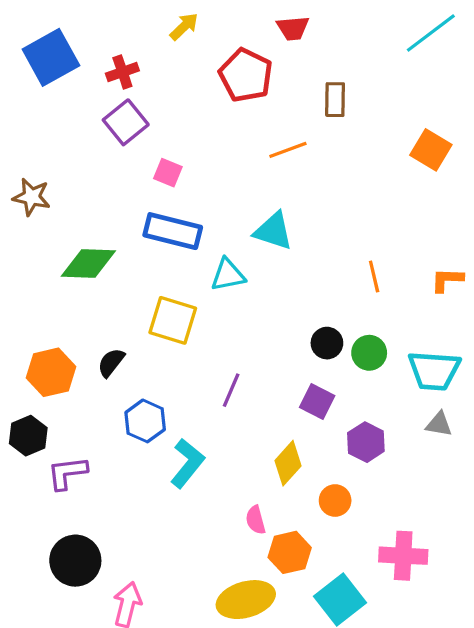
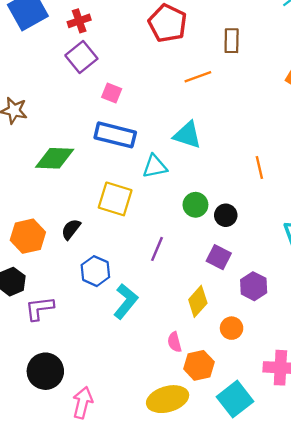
green circle: (369, 353) -> (195, 205), moved

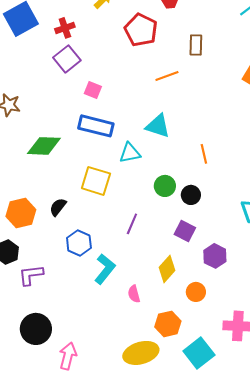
orange line: (259, 168) -> (204, 154), moved
pink semicircle: (175, 342) -> (134, 294), moved

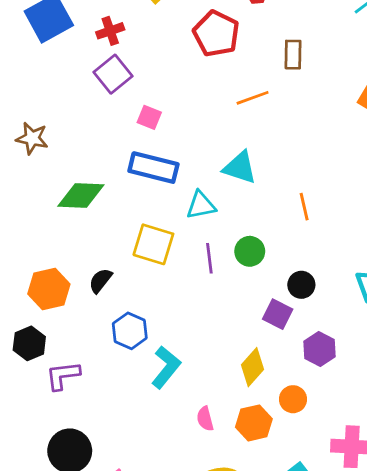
black circle: (191, 195) -> (301, 285), moved
purple line: (132, 224) -> (209, 258), moved, turned -30
pink semicircle: (134, 294) -> (205, 419), moved
orange hexagon: (168, 324) -> (254, 423), moved

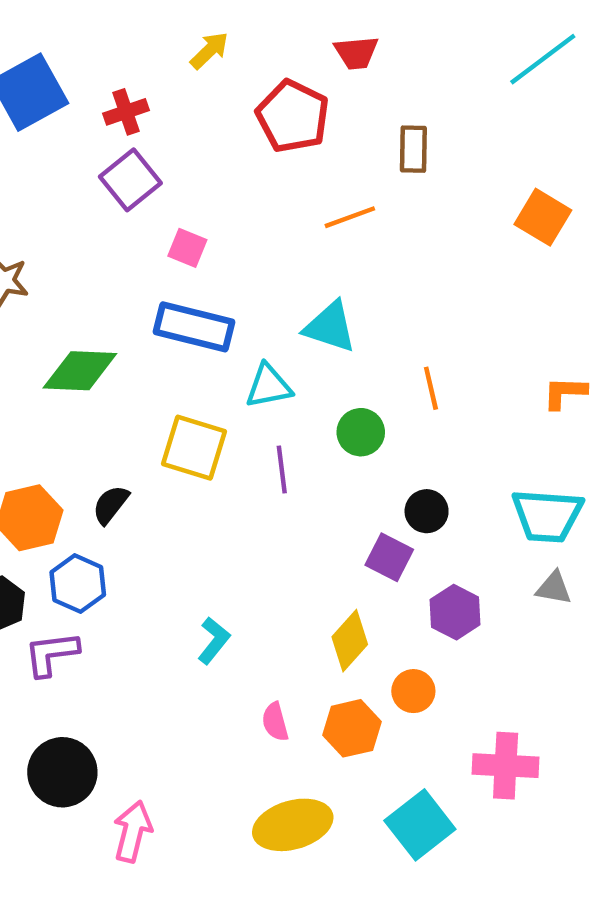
green circle: (250, 251) -> (361, 432), moved
blue hexagon: (130, 331) -> (78, 584), moved
cyan L-shape: (166, 367) -> (214, 641), size x0.7

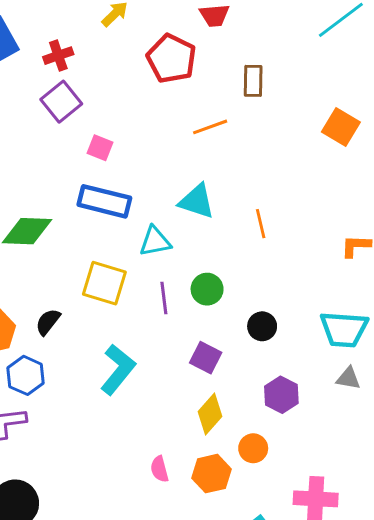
orange line: (431, 388) -> (261, 224), moved
green circle: (361, 432) -> (207, 289), moved
purple square: (389, 557) -> (206, 358), moved
cyan L-shape: (214, 641) -> (118, 369), moved, size x1.6

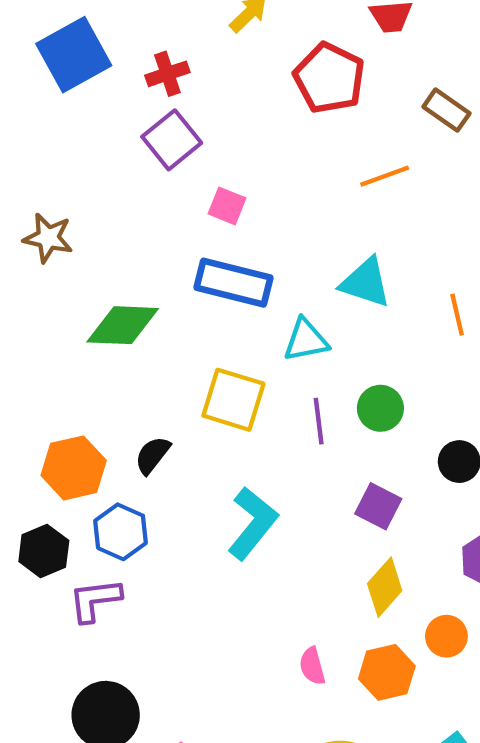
brown rectangle: (253, 81) -> (446, 110), turned -56

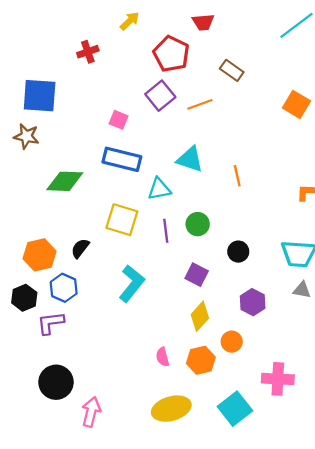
blue square: (74, 55) -> (40, 96), moved, turned 33
purple square: (172, 140) -> (160, 96), moved

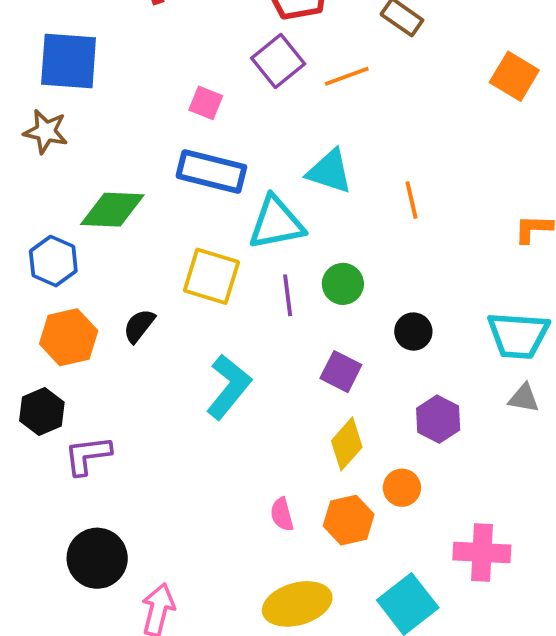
cyan triangle: (159, 189) -> (276, 223), size x1.4
blue hexagon: (64, 288) -> (53, 261), moved

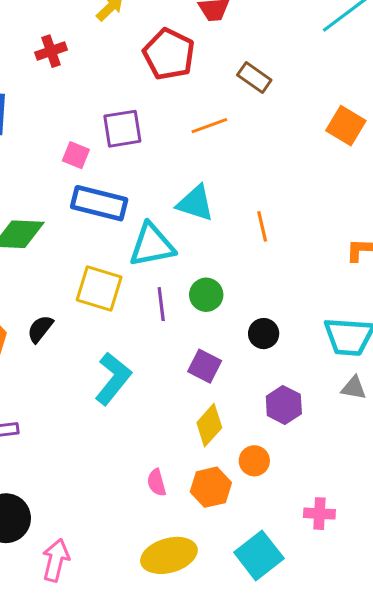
purple square: (278, 61) -> (122, 129), moved, turned 30
pink square: (206, 103) -> (76, 155), moved
pink cross: (482, 552) -> (319, 514), size x0.7

